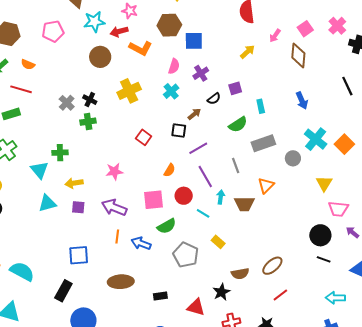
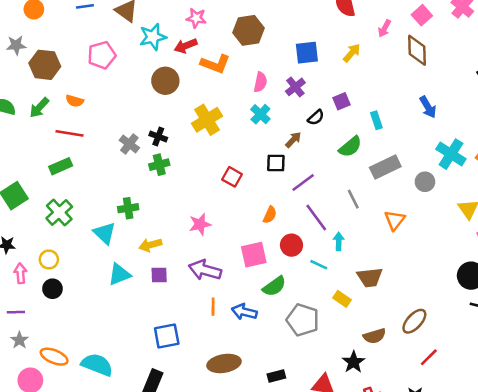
blue square: (194, 41) -> (307, 53), moved
brown trapezoid: (244, 204) -> (370, 277), moved

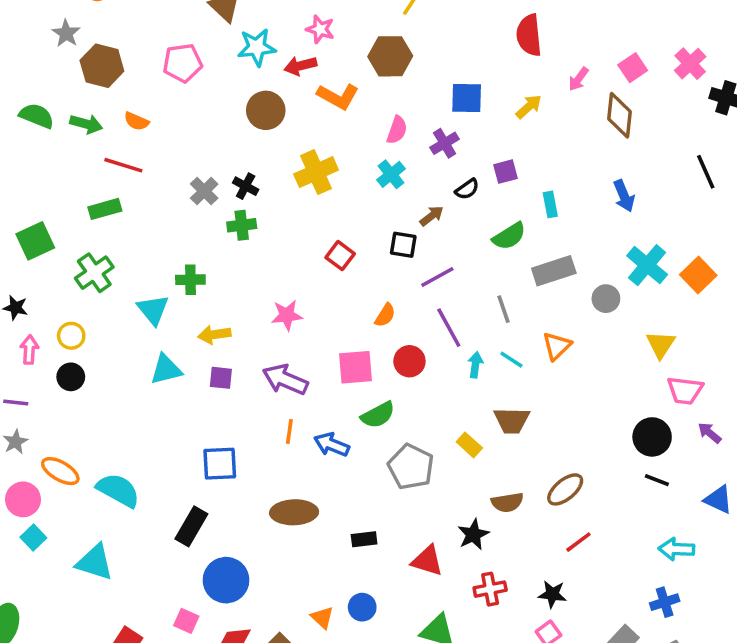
gray star: (16, 45) -> (66, 33), turned 30
green arrow: (39, 108) -> (86, 124), turned -125
cyan line: (319, 265) -> (511, 360), moved

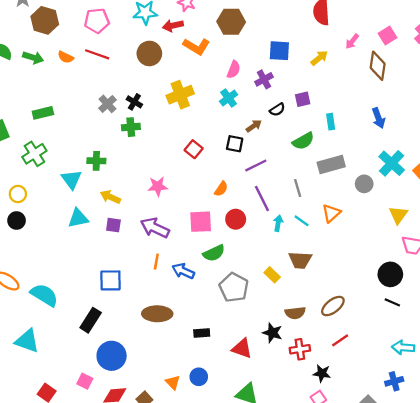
red line: (123, 165) -> (97, 54), moved
yellow arrow: (214, 335) -> (110, 197), turned 30
black star: (473, 535) -> (272, 333), turned -30
red cross: (490, 589) -> (300, 349), moved

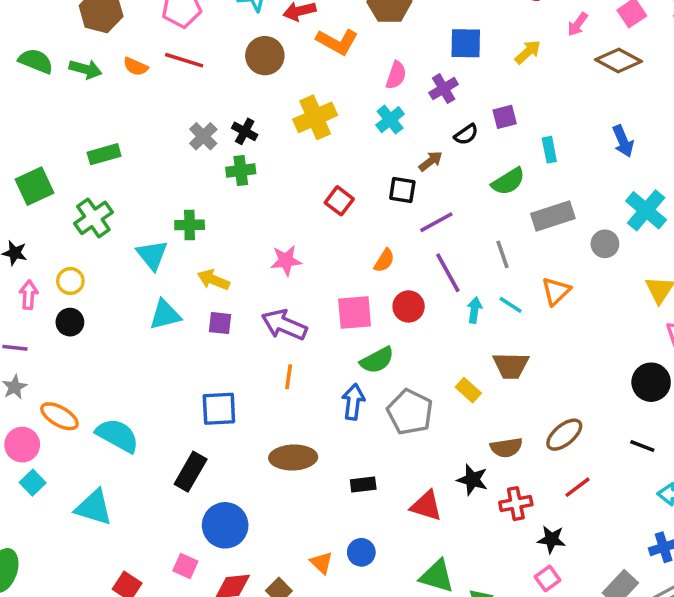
brown diamond: (378, 66) -> (618, 60), turned -68
blue arrow: (183, 271) -> (353, 402), moved, turned 75
black line: (392, 302) -> (642, 446), moved

